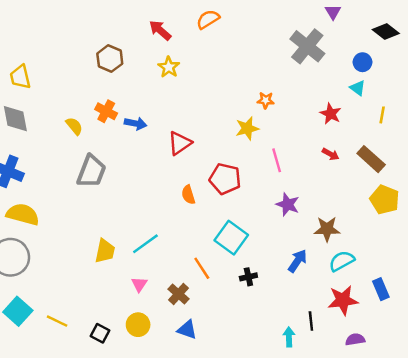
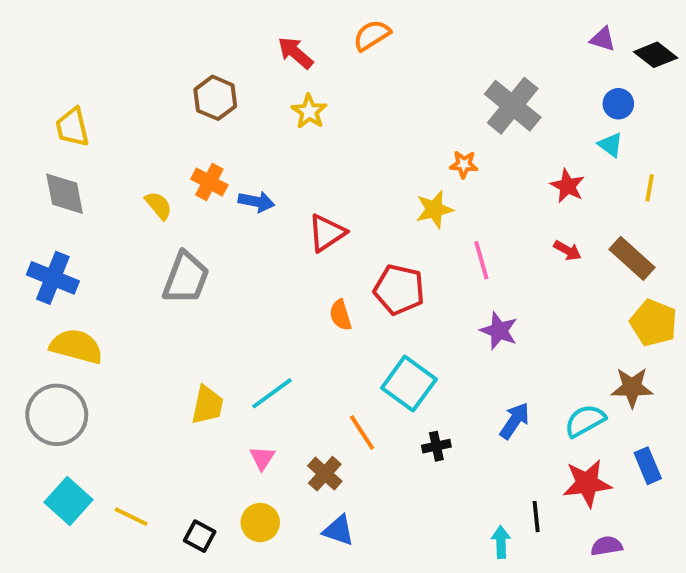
purple triangle: (333, 12) -> (603, 39), moved, turned -42
gray cross: (307, 46) -> (513, 106), moved
brown star: (327, 229) -> (632, 387), moved

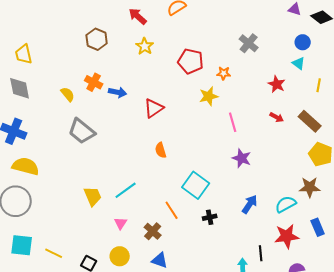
gray cross: (513, 106) -> (249, 43), size x0.7
gray trapezoid: (186, 278) -> (82, 131), turned 108
red pentagon: (399, 290) -> (191, 61), moved
yellow trapezoid: (207, 405) -> (93, 196), turned -35
cyan square: (68, 501) -> (22, 245), turned -35

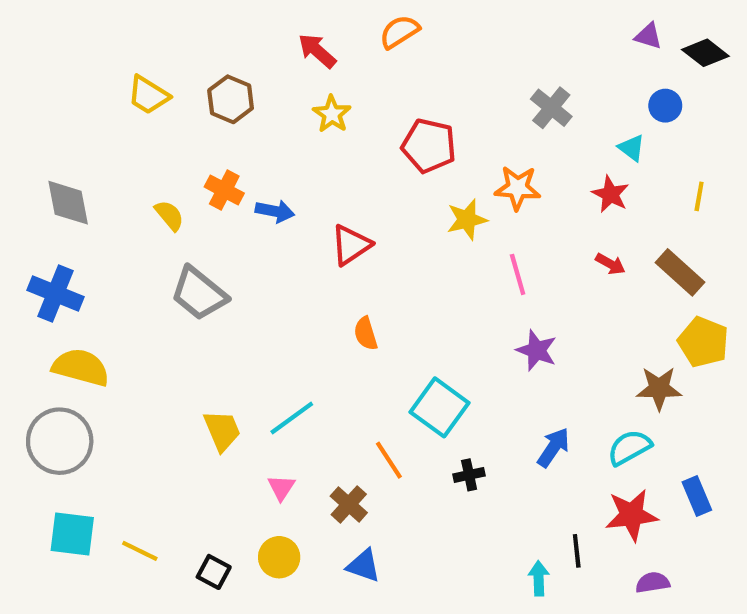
yellow trapezoid: (24, 54) -> (148, 95), moved, turned -45
cyan triangle: (299, 63) -> (632, 148), moved
orange star: (224, 73) -> (518, 188), moved, size x1.5
brown star: (310, 187) -> (659, 388), moved

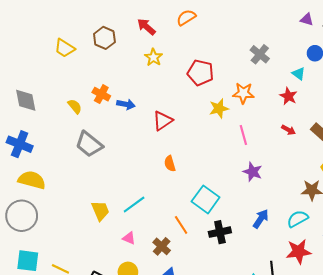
brown hexagon: (231, 99) -> (104, 38), moved
black cross: (469, 475) -> (220, 232), size x1.5
pink triangle: (281, 488) -> (129, 238), turned -40

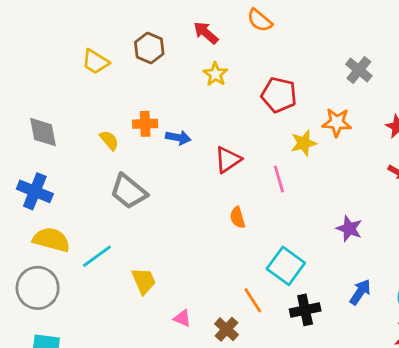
orange semicircle: (186, 17) -> (260, 20), turned -108
orange cross: (101, 94) -> (145, 124), turned -30
pink line: (243, 135) -> (279, 179), moved
cyan line: (134, 204) -> (97, 256), moved

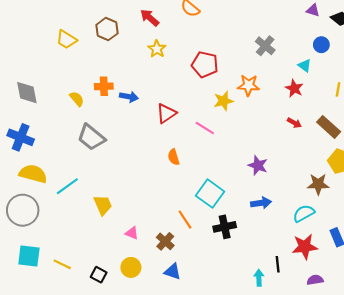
pink line: (279, 179) -> (205, 128), turned -42
blue arrow: (360, 292) -> (261, 203), moved, turned 48

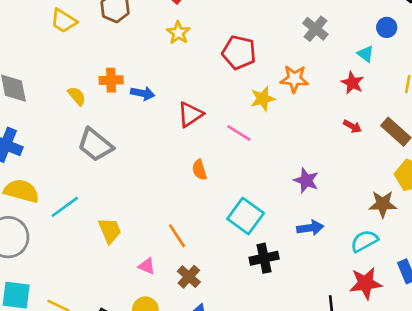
orange line: (185, 220) -> (177, 236), moved

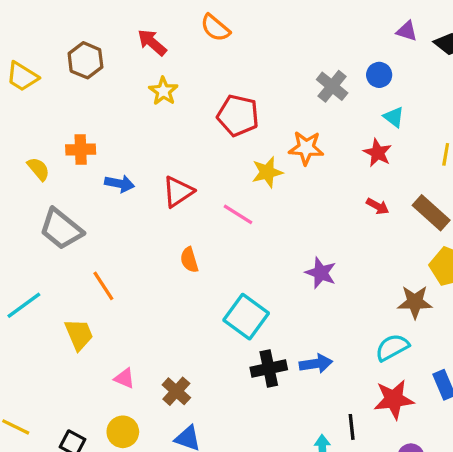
blue circle: (387, 27) -> (379, 75), moved
blue arrow: (143, 93) -> (120, 184), moved
blue arrow: (310, 228) -> (316, 364), moved
orange line: (177, 236) -> (103, 286), moved

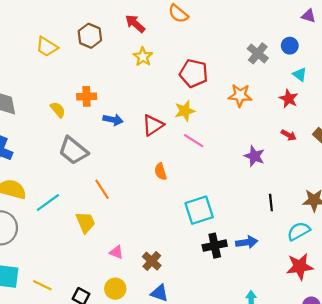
yellow star: (267, 172) -> (185, 111), moved
purple star: (321, 273) -> (254, 156), moved
cyan square: (246, 317) -> (199, 210), turned 36
black line: (352, 427) -> (271, 202), moved

